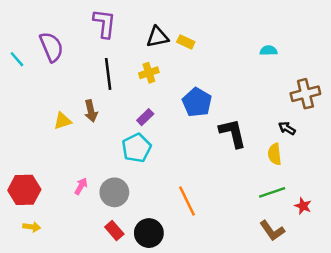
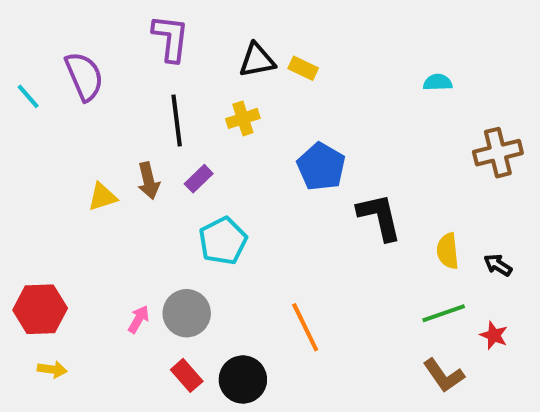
purple rectangle: (145, 117) -> (199, 179), moved
black arrow: (287, 128) -> (498, 265), moved
pink arrow: (81, 186) -> (138, 319), moved

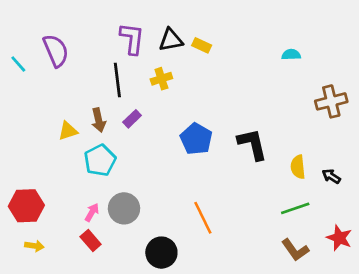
purple L-shape: (171, 38) -> (132, 39), moved
blue pentagon: (321, 167) -> (196, 139), moved
cyan pentagon: (223, 241) -> (100, 160), moved
red star: (494, 335) -> (339, 238), moved, size x1.4
red rectangle: (187, 375) -> (91, 241), moved

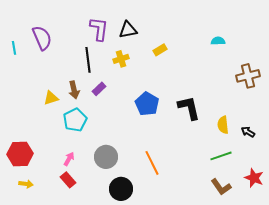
yellow rectangle: (202, 45) -> (160, 50), moved, turned -56
cyan line: (18, 64) -> (14, 48), turned 32
gray circle: (124, 208) -> (106, 157), moved

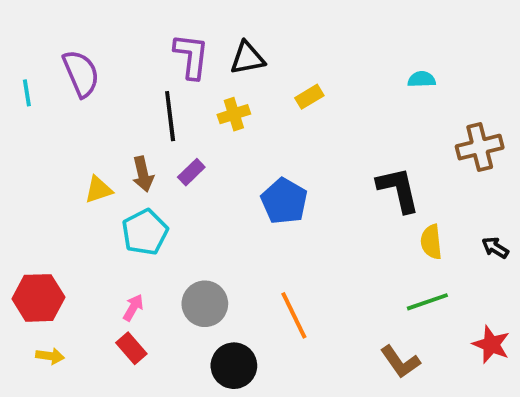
black L-shape: (189, 108) -> (398, 190), moved
black arrow: (248, 132) -> (495, 248), moved
brown L-shape: (221, 187) -> (400, 362), moved

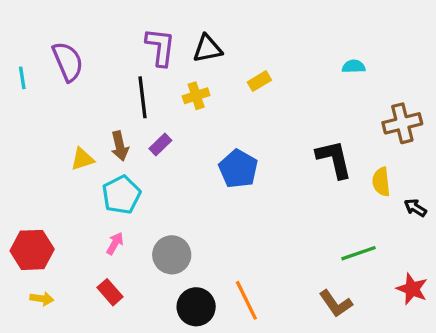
yellow semicircle: (431, 242) -> (381, 182), moved
pink arrow: (133, 308) -> (115, 243), moved
orange line: (294, 315) -> (246, 300), moved

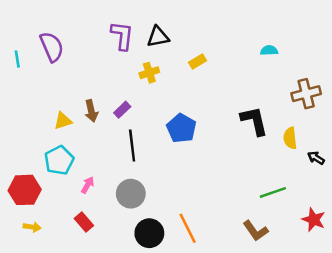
black line: (142, 97) -> (132, 146), moved
cyan pentagon: (121, 195) -> (59, 160), moved

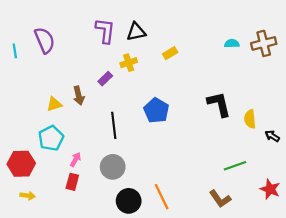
brown cross: (306, 94) -> (264, 43), moved
purple rectangle: (122, 110) -> (105, 79), moved
red rectangle: (84, 222) -> (72, 182), moved, turned 56

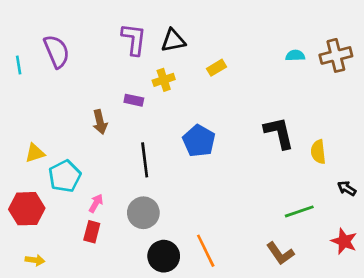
purple rectangle: (105, 79) -> (134, 100), turned 56
yellow triangle: (54, 104) -> (35, 153), moved
black arrow: (272, 136) -> (347, 188), moved
yellow arrow: (28, 196) -> (35, 260), moved

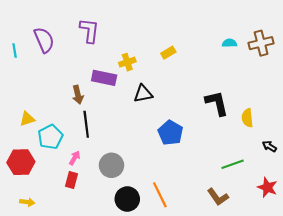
purple L-shape: (134, 39) -> (89, 30), moved
black triangle: (173, 41) -> (143, 94), moved
purple rectangle: (134, 100) -> (104, 78), size x1.6
blue pentagon: (199, 141) -> (170, 133), moved
black line: (145, 160) -> (86, 124), moved

